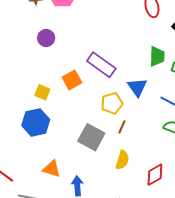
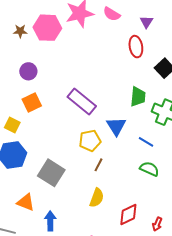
orange square: (72, 80) -> (32, 102), moved
yellow square: (42, 92) -> (12, 125), moved
gray square: (91, 137) -> (51, 173), moved

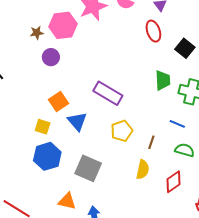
purple circle: (28, 71) -> (51, 57), moved
blue triangle: (116, 126) -> (77, 121), moved
brown line: (98, 165) -> (151, 142), moved
yellow semicircle: (97, 198) -> (143, 170), moved
red diamond: (128, 214) -> (173, 182), moved

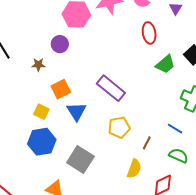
red ellipse: (153, 31) -> (149, 33), moved
brown star: (37, 33) -> (38, 65), moved
green trapezoid: (163, 80) -> (165, 64), moved, turned 45

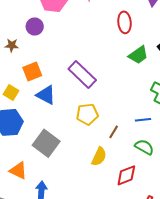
blue triangle: (76, 111) -> (46, 95), turned -35
blue line: (175, 129) -> (143, 120), turned -42

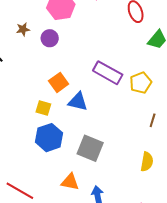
brown star: (12, 45) -> (23, 29), moved
yellow pentagon: (87, 114) -> (141, 83), moved
yellow semicircle: (99, 157) -> (147, 162), moved

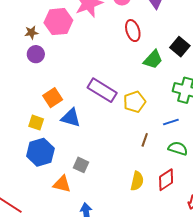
brown star: (23, 29) -> (31, 33), moved
purple circle: (50, 38) -> (36, 54), moved
gray square: (90, 148) -> (81, 165), size x0.6
orange triangle: (70, 182) -> (62, 184), moved

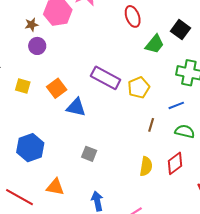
yellow square: (36, 123) -> (23, 86), moved
blue hexagon: (40, 152) -> (30, 148), moved
orange triangle: (62, 184) -> (55, 187), moved

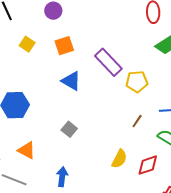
orange square: (57, 88) -> (64, 46), moved

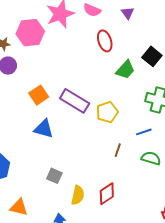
orange square: (64, 46) -> (39, 95), moved
yellow semicircle: (119, 159) -> (78, 195), moved
red diamond: (148, 165) -> (107, 194), moved

